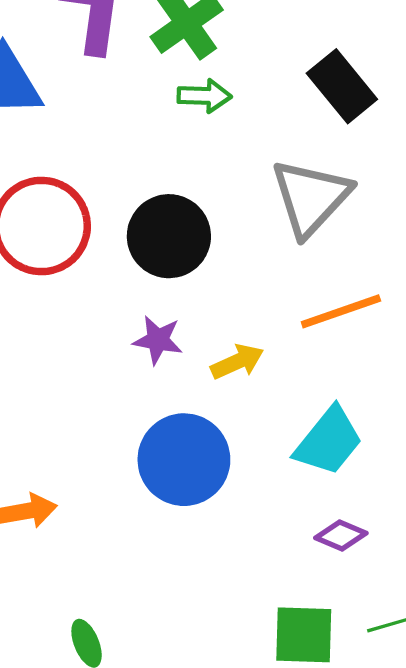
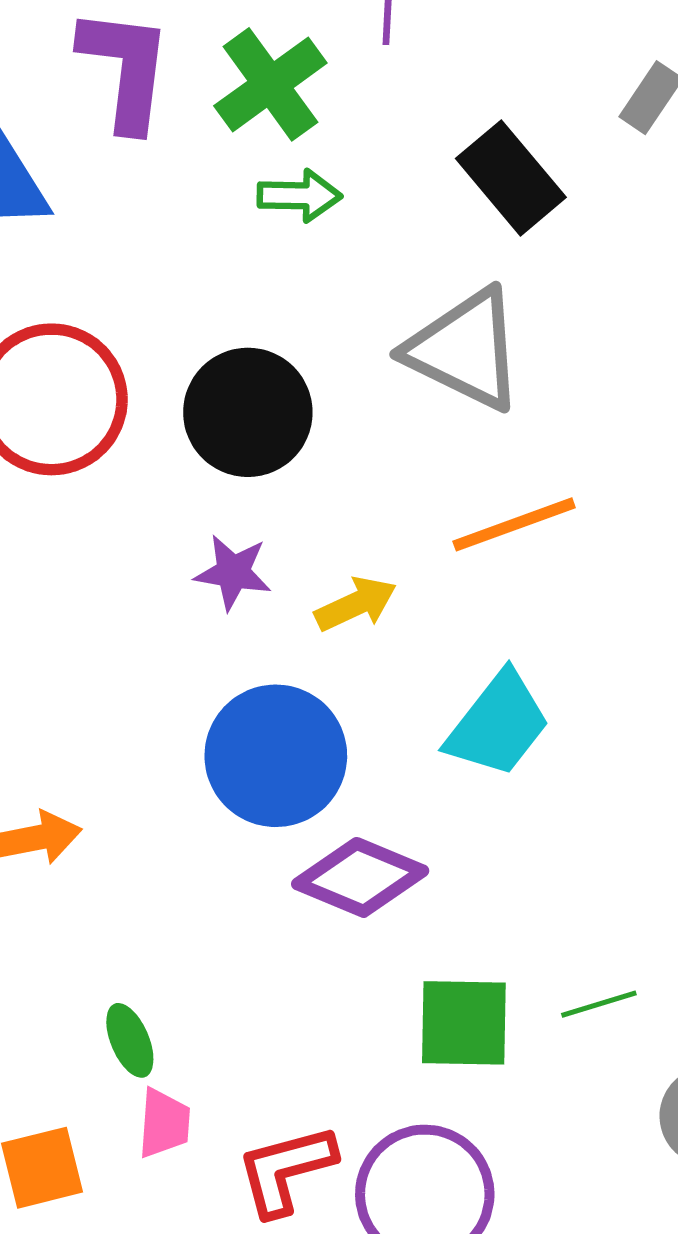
gray triangle: (311, 197) -> (465, 350), turned -46
purple diamond: (341, 535) -> (360, 877), moved, size x1.6

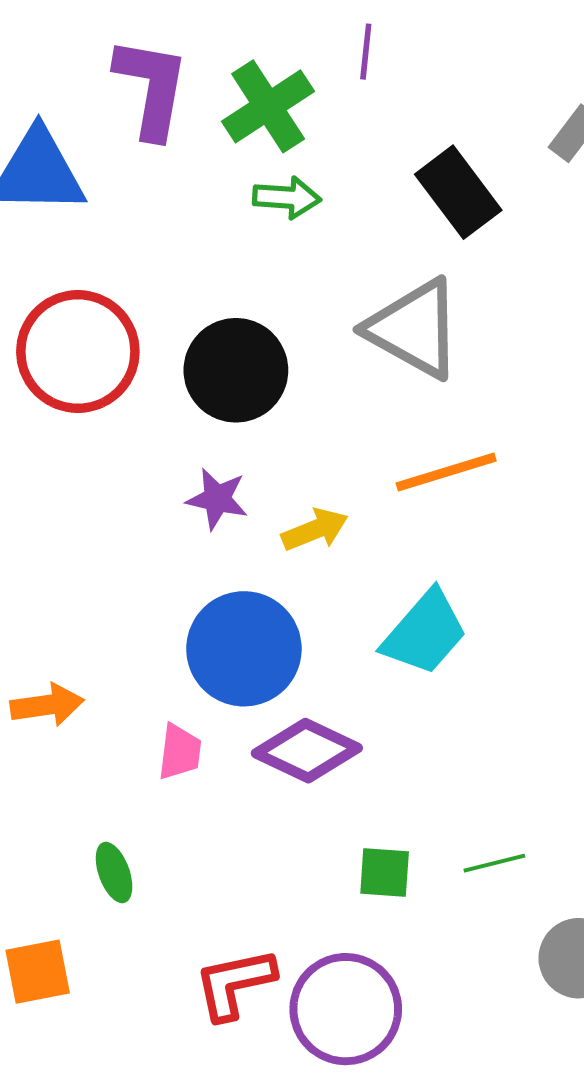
green square: (464, 1023) -> (385, 872), size x0.7
pink trapezoid: (164, 1123) -> (180, 752), moved

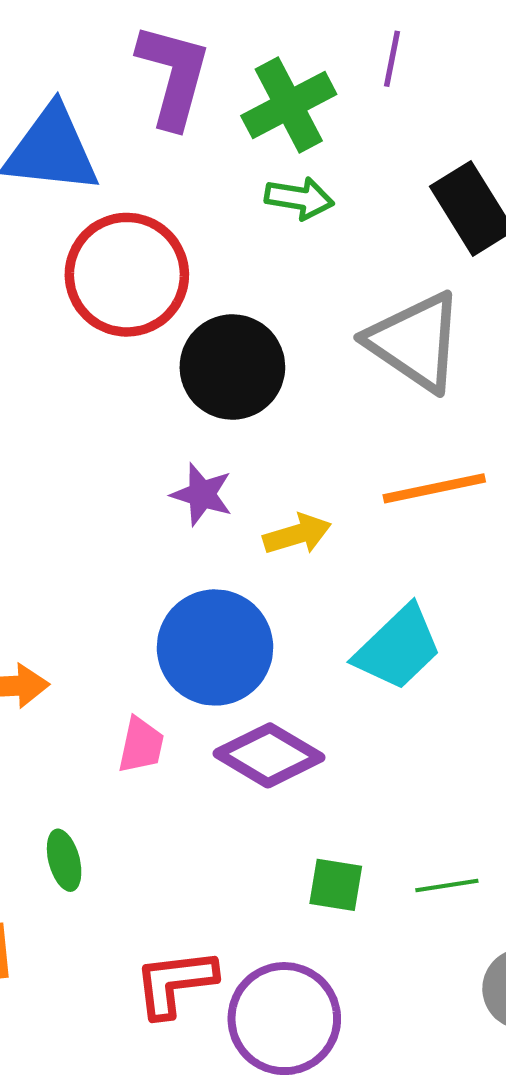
red circle: (78, 352) -> (127, 275), moved

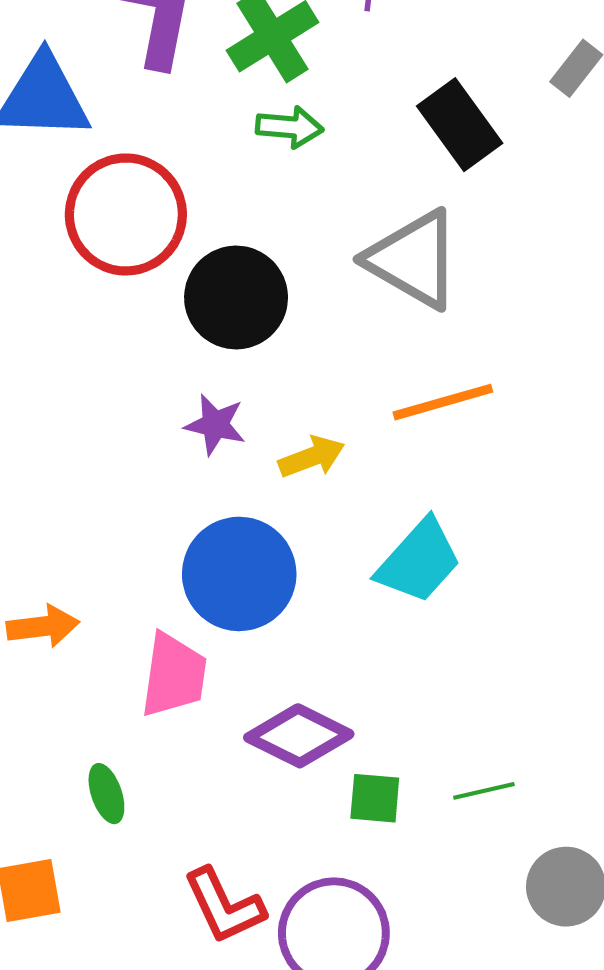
pink trapezoid: (141, 745) -> (174, 675), size x1.5
purple diamond: (269, 755) -> (299, 736), moved
red L-shape: (175, 983) -> (224, 906), turned -104

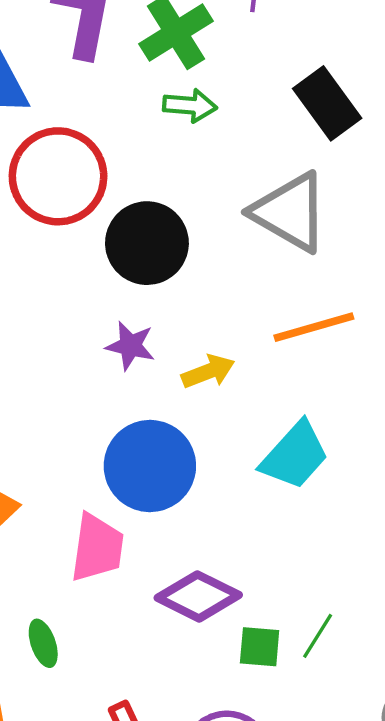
green line: (484, 791) -> (318, 636), moved, turned -45

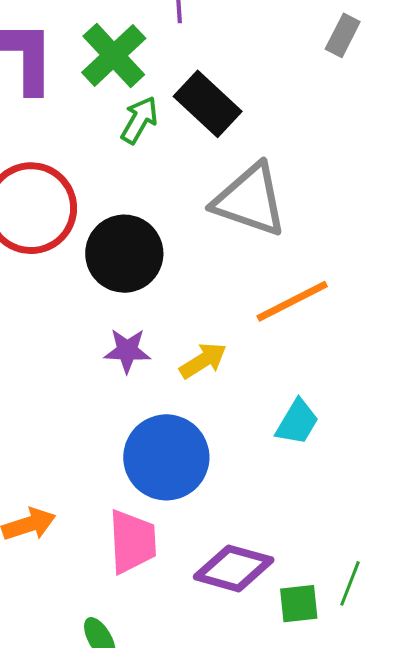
black rectangle: (327, 103) -> (208, 104), moved
green arrow: (190, 106) -> (139, 120), turned -54
cyan trapezoid: (295, 455) -> (297, 422), size x0.7

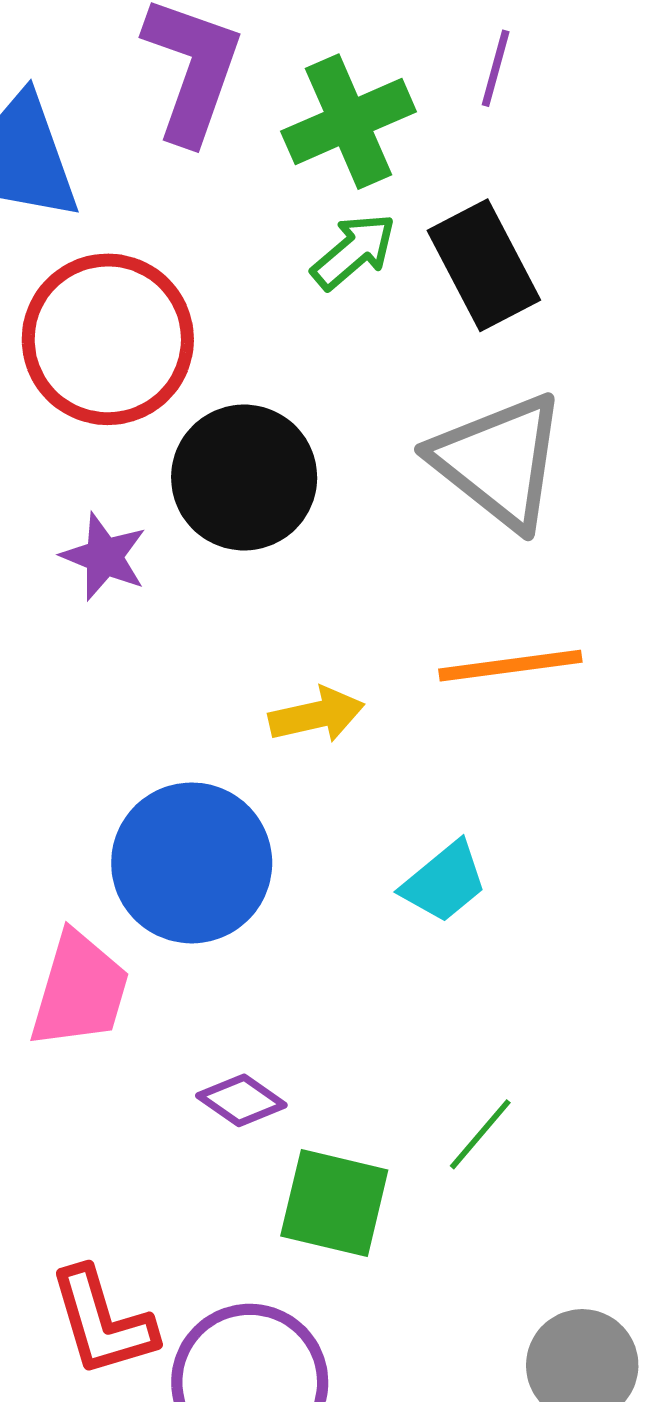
purple star: (127, 351) -> (104, 557), moved
purple diamond: (234, 568) -> (241, 1100), size x0.6
green line: (350, 583) -> (480, 1134), moved
green square: (299, 604) -> (334, 1203), size x1.4

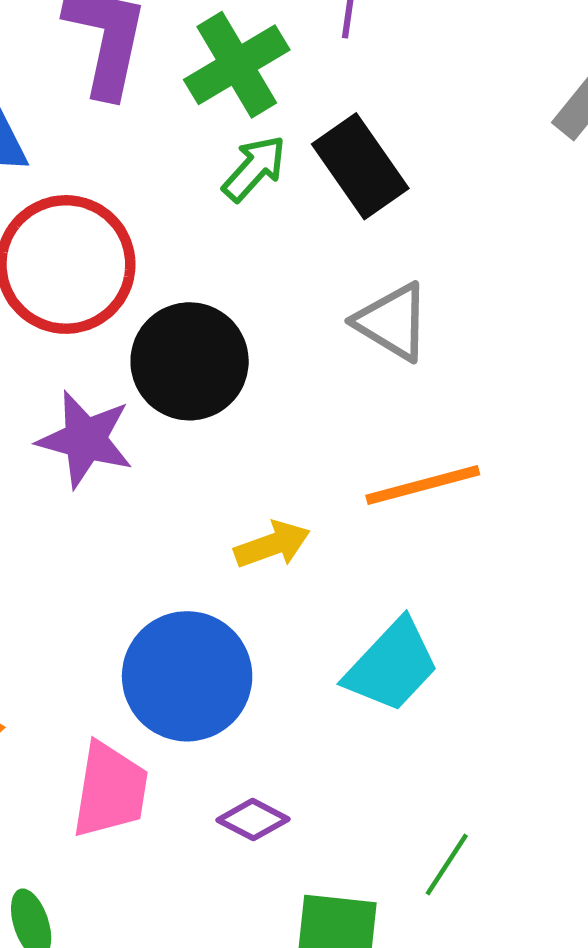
gray triangle: (499, 461) -> (392, 322), size x0.7
purple star: (104, 557) -> (85, 439), size x1.4
cyan trapezoid: (444, 882) -> (392, 666), size x1.4
purple diamond: (241, 1100) -> (253, 820), moved

